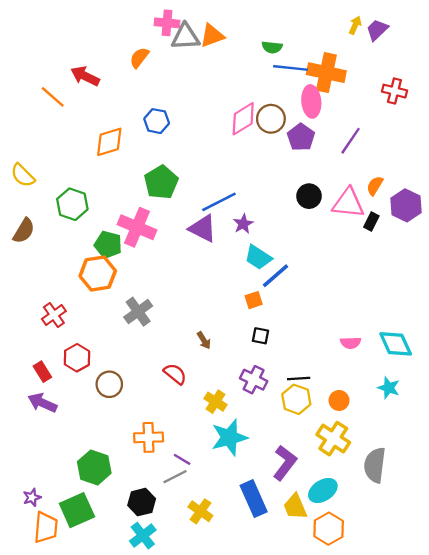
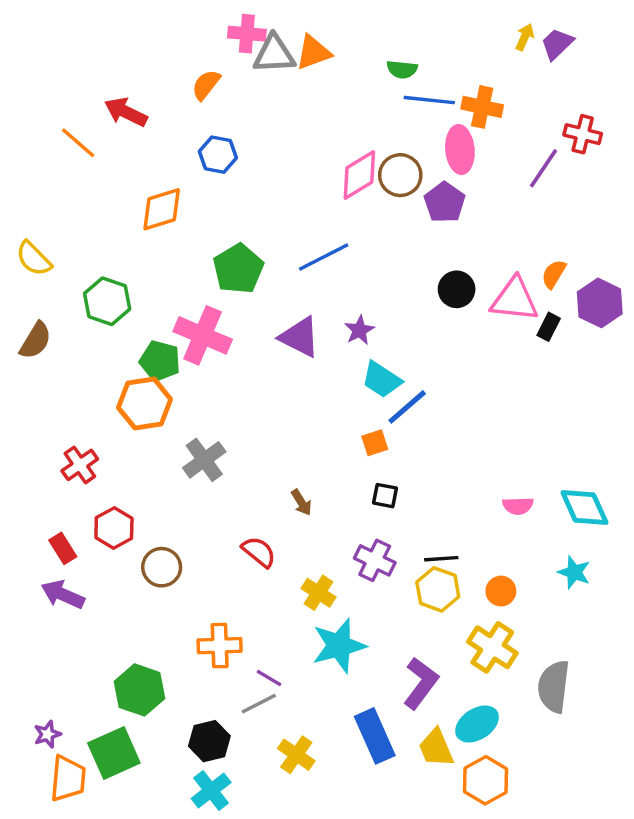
orange cross: (326, 73) -> (482, 107), size x0.7
blue hexagon: (157, 121) -> (218, 155), moved
purple line: (351, 141) -> (543, 168), moved
blue line: (219, 202) -> (324, 257), moved

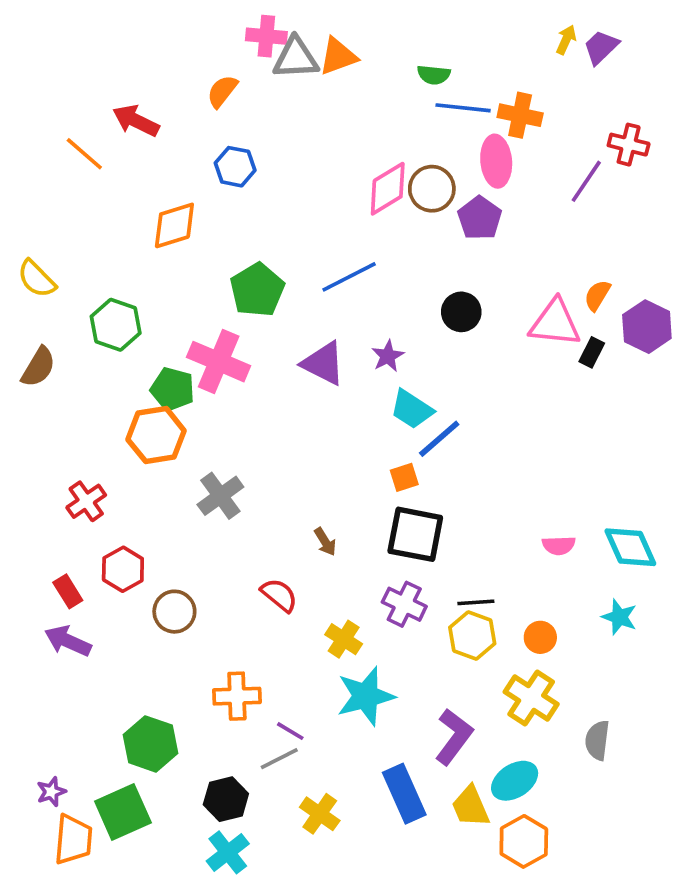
black circle: (457, 289) -> (461, 312), moved
black square: (385, 496) -> (415, 534), size x2.0
gray semicircle: (554, 687) -> (597, 740), size x0.7

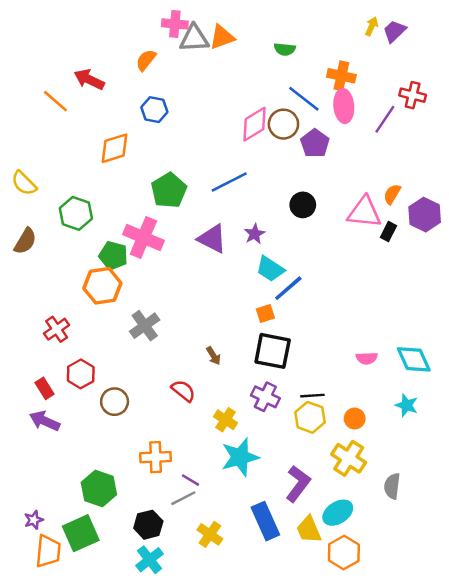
blue line: (463, 108) -> (304, 99), moved, turned 32
pink ellipse: (496, 161) -> (344, 106), moved

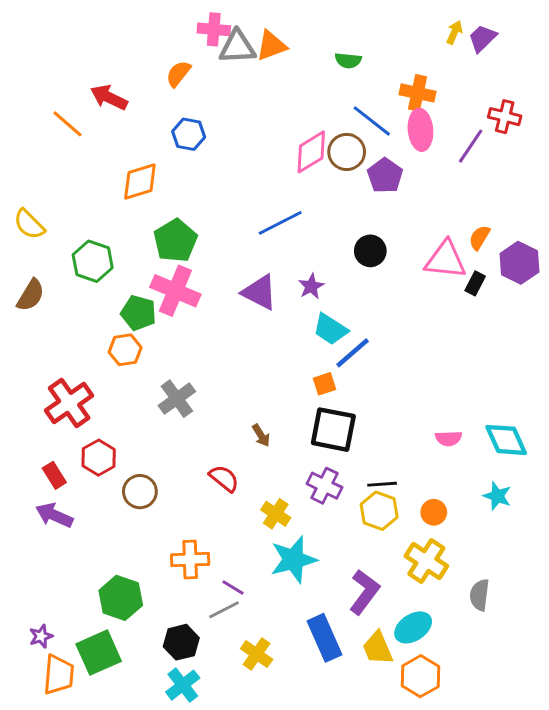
green pentagon: (169, 190) -> (175, 241), moved
orange hexagon: (102, 286) -> (125, 350), size x0.7
red cross: (57, 329) -> (69, 403), size x1.5

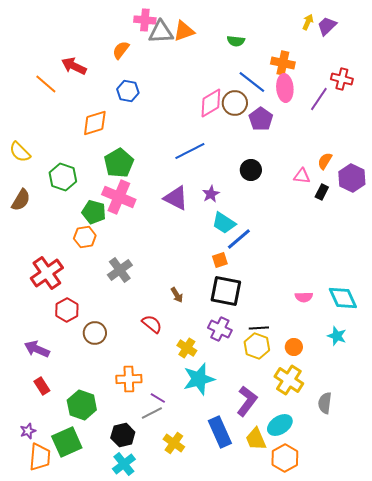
pink triangle: (446, 260) -> (302, 176), size x0.6
red rectangle: (54, 475) -> (42, 386), moved

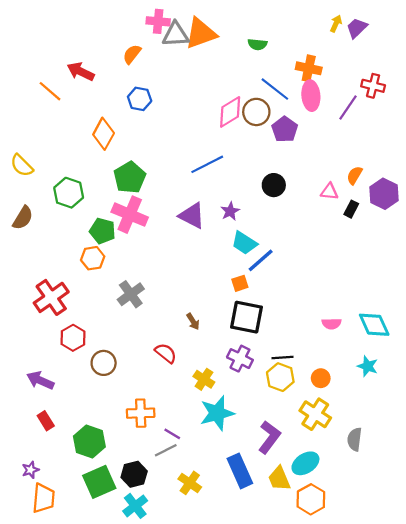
orange triangle: (184, 31) -> (201, 33), size x1.4
orange diamond: (95, 123) -> (104, 134), turned -44
green square: (67, 442) -> (99, 482), moved

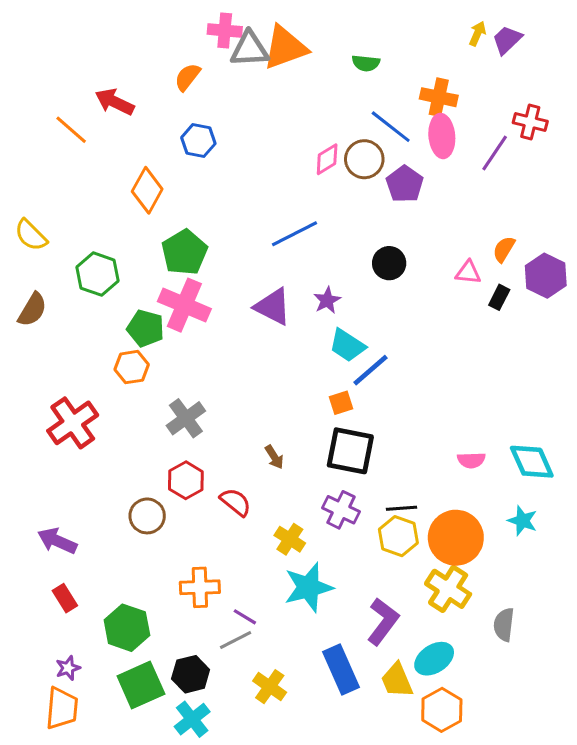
pink diamond: (230, 112) -> (327, 159), size x0.7
red hexagon: (73, 338) -> (186, 480), moved
orange circle: (321, 378) -> (456, 538), size x2.0
purple star: (30, 470) -> (68, 668), moved

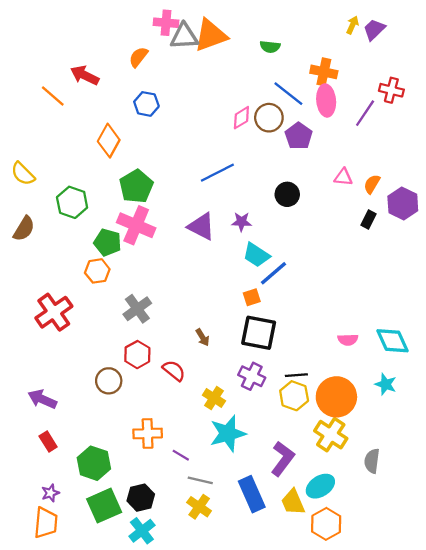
pink triangle: (468, 272) -> (343, 177), moved
purple star: (327, 300) -> (241, 222), turned 30
gray line: (236, 640) -> (200, 480), moved, turned 40

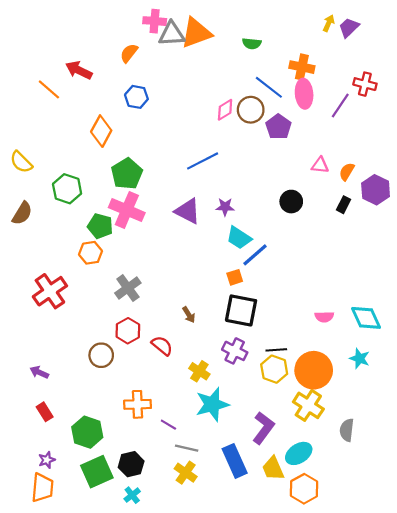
black circle: (287, 194) -> (291, 202), moved
purple arrow: (42, 399) -> (39, 372), size x0.7
cyan cross: (142, 531) -> (132, 495), size x0.7

